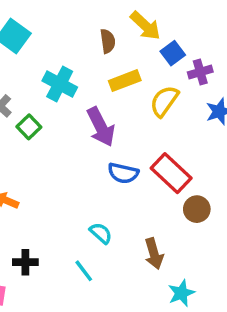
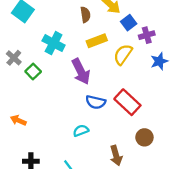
brown circle: (197, 209) -> (144, 137), moved
cyan semicircle: (101, 233) -> (81, 131), moved, turned -63

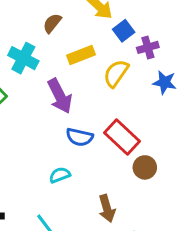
brown semicircle: (85, 15) -> (52, 23), moved, turned -133
blue star: (159, 61) -> (165, 82), turned 30
brown circle: (144, 137) -> (145, 167), moved

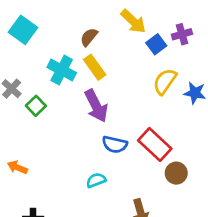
purple cross: (148, 47) -> (182, 34), moved
yellow rectangle: (81, 55) -> (95, 67), moved, turned 75
yellow semicircle: (116, 73) -> (165, 81), moved

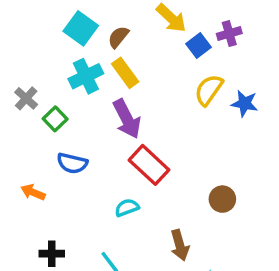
cyan square: (23, 30) -> (81, 28), moved
cyan cross: (62, 70) -> (86, 76), turned 36
blue semicircle: (115, 144) -> (72, 163), moved
red rectangle: (155, 144) -> (149, 165), moved

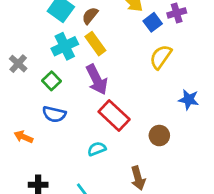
blue star: (245, 104) -> (189, 100), moved
green square: (55, 119) -> (51, 81), moved
brown circle: (222, 199) -> (159, 136), moved

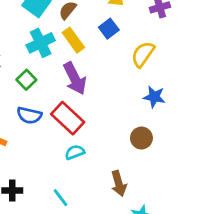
blue square: (153, 22) -> (109, 29), moved
blue star: (189, 100) -> (154, 97), moved
red rectangle: (114, 116) -> (68, 118), moved

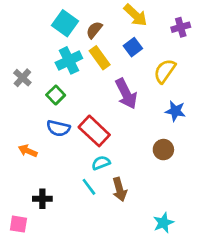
purple arrow: (75, 78) -> (126, 94), moved
brown arrow: (119, 183) -> (120, 189), moved
cyan line: (60, 198) -> (89, 187), moved

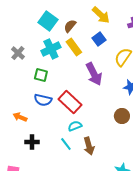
gray cross: (22, 78) -> (18, 53), moved
green square: (56, 95) -> (41, 75), turned -32
black cross: (42, 199) -> (32, 142), moved

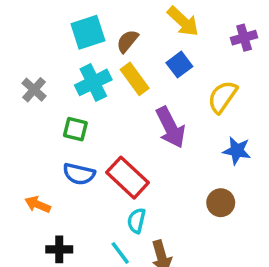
cyan square: (48, 21) -> (88, 32), turned 36
cyan semicircle: (75, 126) -> (136, 221), turned -56

